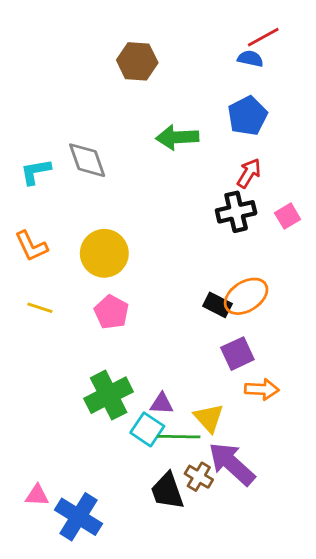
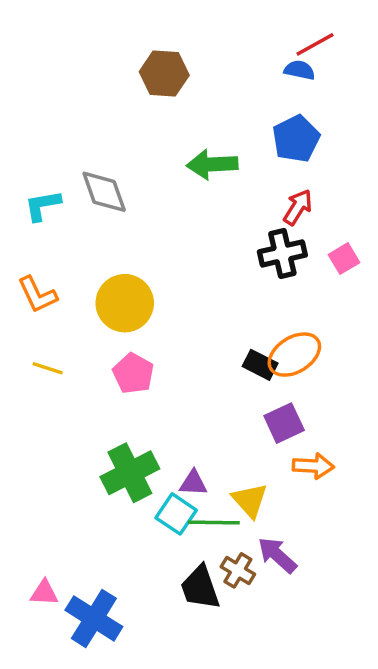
purple arrow: (232, 464) -> (277, 555), size x0.7

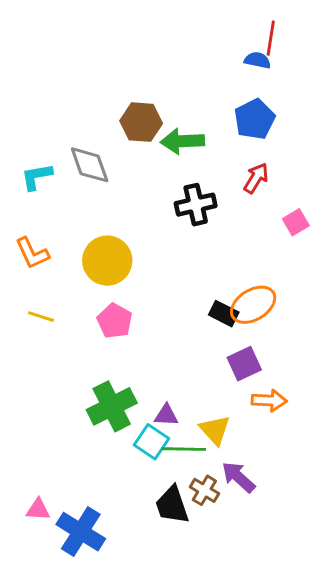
red line: (315, 44) -> (271, 38), turned -52
brown hexagon: (164, 74) -> (141, 122), moved
black cross: (282, 253) -> (196, 205), moved

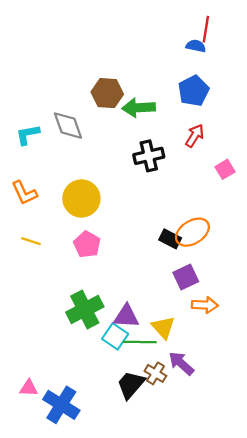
purple triangle: (166, 415) -> (126, 316), size x1.4
black trapezoid: (172, 505) -> (131, 385), turned 60

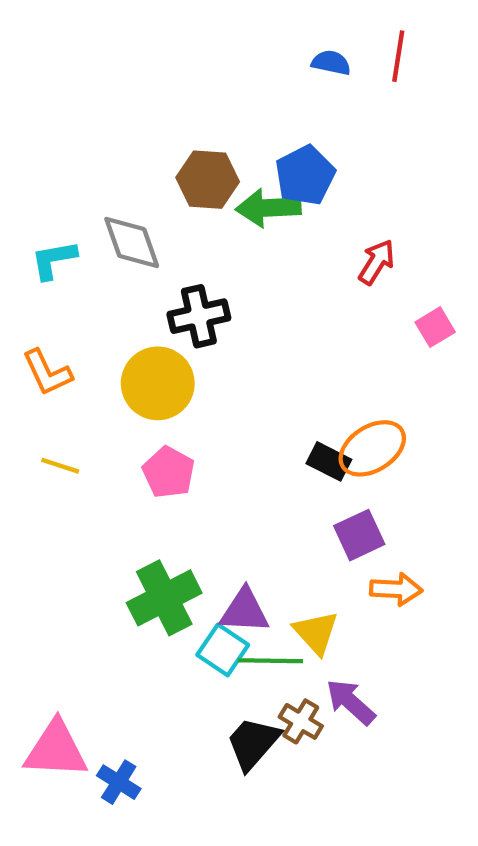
blue semicircle: (196, 46) -> (331, 63), moved
blue pentagon: (194, 91) -> (305, 175), moved
black cross: (149, 156) -> (199, 316), moved
pink triangle: (29, 388) -> (56, 750), size x1.8
blue cross: (61, 405) -> (119, 782), size x0.6

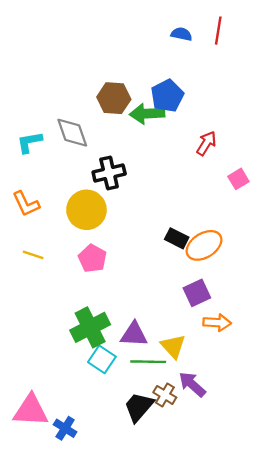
black rectangle: (329, 461) -> (177, 238), moved
cyan square: (223, 650) -> (102, 359), moved

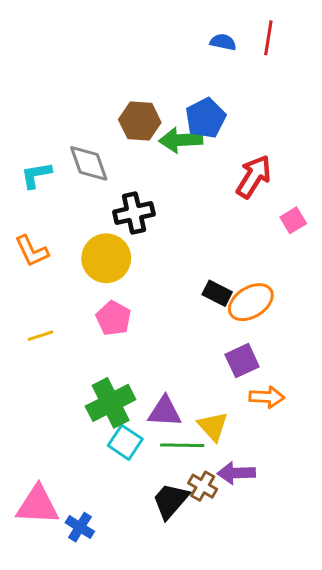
red arrow: (206, 143) -> (254, 176), size x1.4
yellow line: (33, 255) -> (41, 336), moved, turned -36
purple arrow: (192, 384) -> (236, 473), turned -44

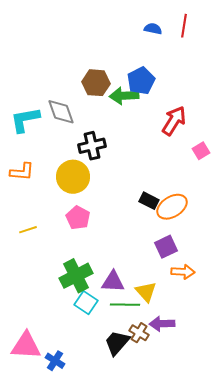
cyan L-shape: (36, 175) -> (25, 120), size x1.4
orange L-shape: (32, 251) -> (22, 172), turned -60

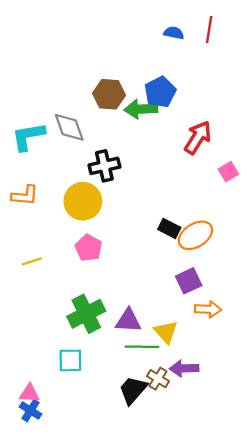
cyan square: (86, 303) -> (70, 360), moved, turned -35
pink triangle: (26, 346) -> (29, 393), size x0.6
blue cross: (55, 361) -> (31, 410), moved

